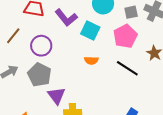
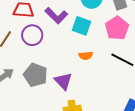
purple circle: (41, 46) -> (32, 35), moved
purple triangle: (56, 96) -> (63, 81), moved

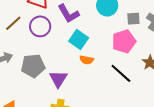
cyan square: (82, 26) -> (79, 39), moved
gray pentagon: (35, 75) -> (33, 66), turned 30

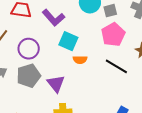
gray square: (133, 19) -> (110, 11), moved
purple circle: (40, 26) -> (29, 49), moved

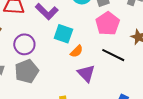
orange semicircle: (80, 60) -> (77, 51), turned -40
purple triangle: (56, 84) -> (86, 73), moved

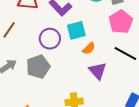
cyan square: (63, 34) -> (76, 30), turned -36
purple circle: (24, 44) -> (50, 39), moved

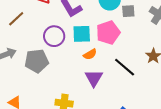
pink pentagon: (121, 22) -> (108, 33), moved

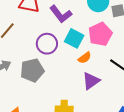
cyan square: (82, 34) -> (74, 38), turned 36
purple triangle: (94, 78) -> (91, 81), turned 30

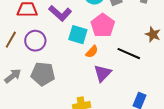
purple circle: (47, 44) -> (35, 41), moved
gray pentagon: (32, 70) -> (43, 74), turned 30

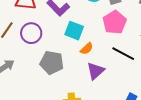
pink pentagon: (103, 25) -> (115, 22), moved
gray pentagon: (43, 74) -> (52, 63), moved

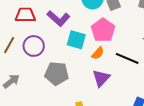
pink pentagon: (115, 22) -> (103, 30), moved
orange semicircle: (87, 49) -> (98, 53), moved

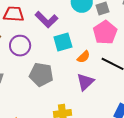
pink pentagon: (103, 30) -> (105, 32), moved
cyan square: (76, 40) -> (63, 42), turned -36

